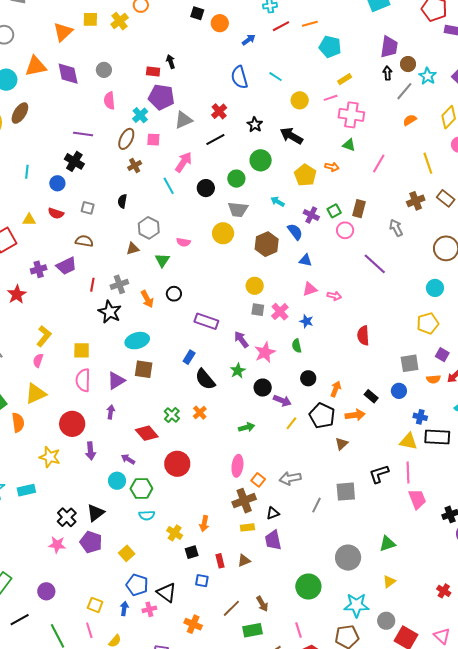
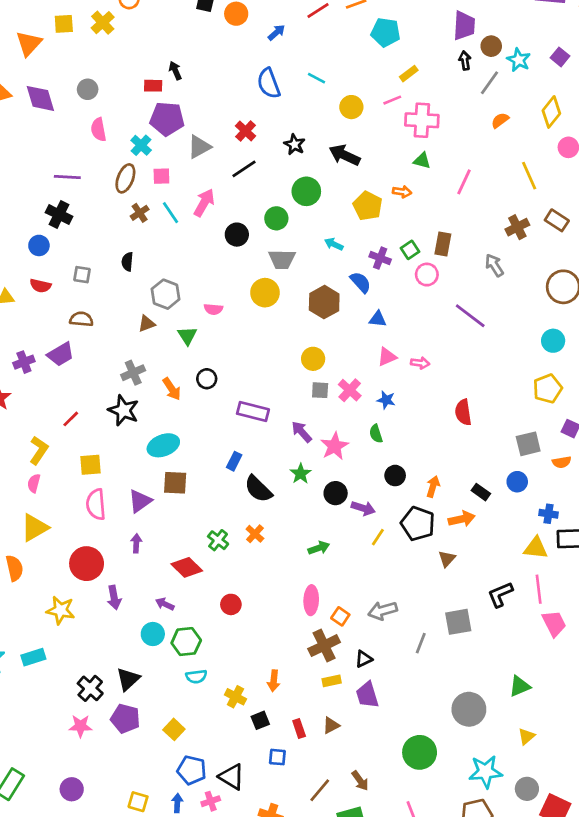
cyan line: (169, 186) -> (171, 213), moved
red line: (92, 285) -> (71, 419), moved, turned 40
red circle: (177, 464) -> (231, 604), size x0.6

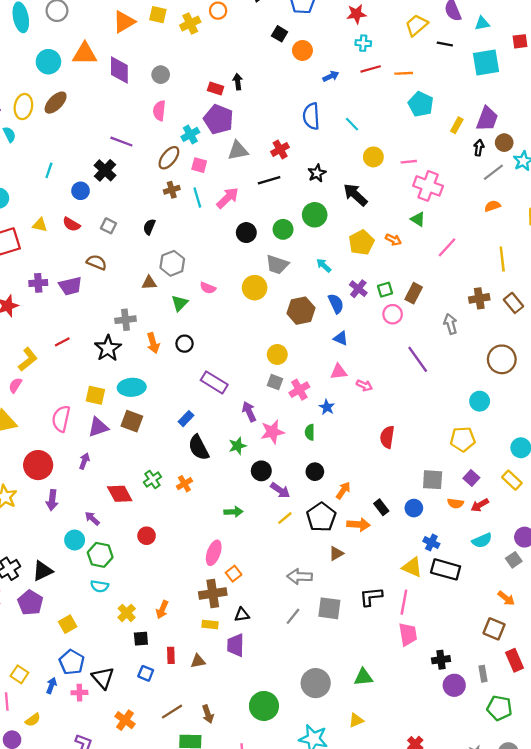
yellow rectangle: (409, 74) -> (457, 125), moved, turned -42
yellow square: (91, 465) -> (95, 395), moved
gray arrow: (383, 611) -> (300, 577), moved

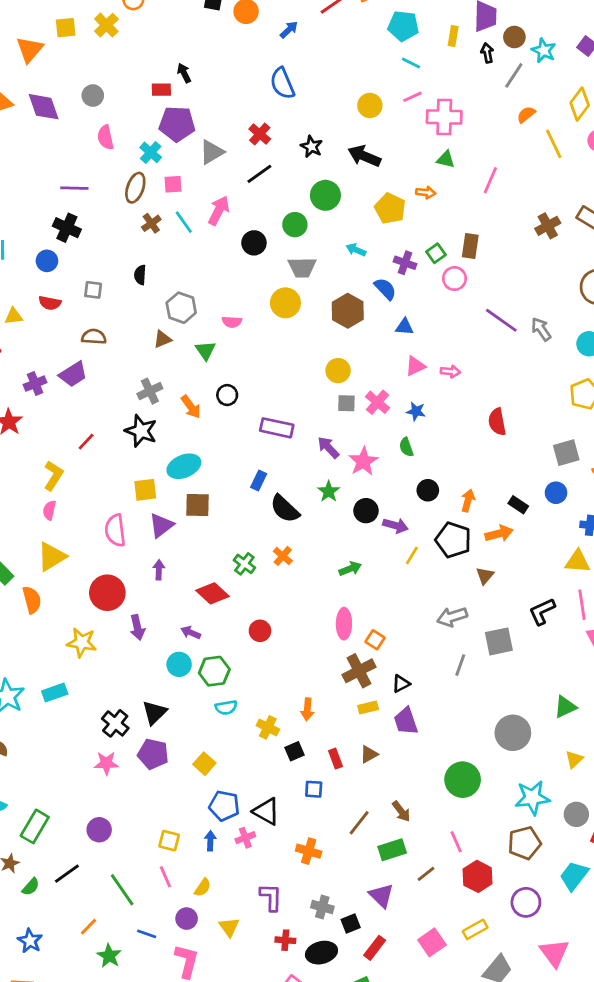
cyan line: (352, 124) -> (411, 63), moved
yellow line: (502, 259) -> (554, 144), moved
gray arrow: (450, 324) -> (541, 329), moved

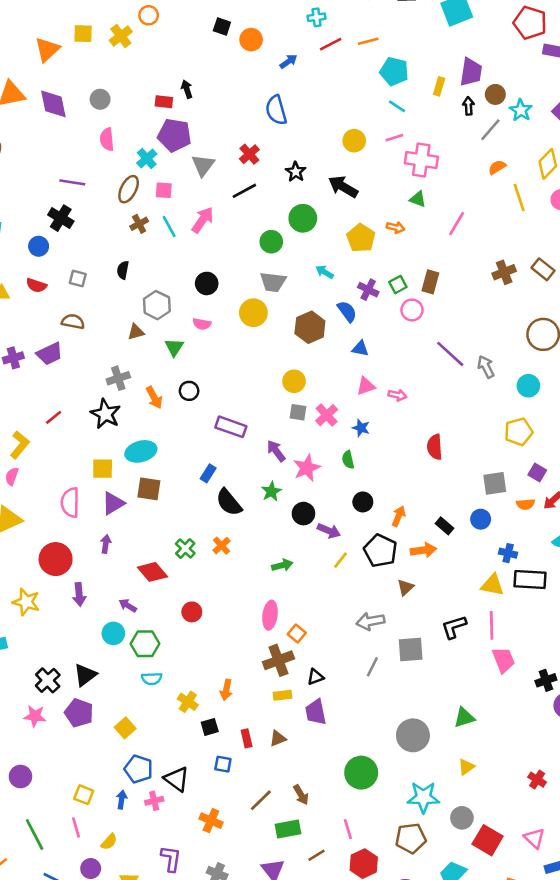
gray triangle: (212, 152) -> (203, 165), turned -30
black circle: (254, 243) -> (207, 283), moved

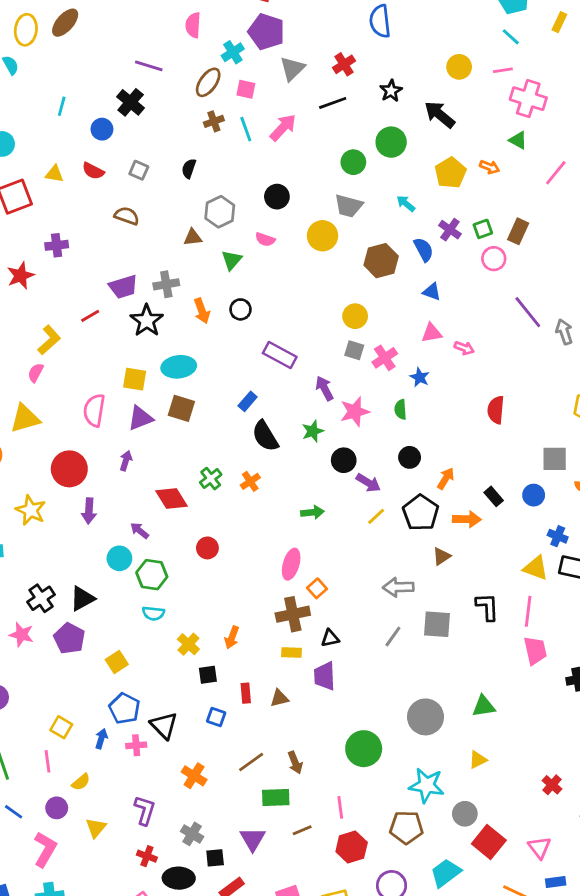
purple trapezoid: (50, 354) -> (123, 287), moved
black L-shape: (454, 627) -> (487, 607), turned 96

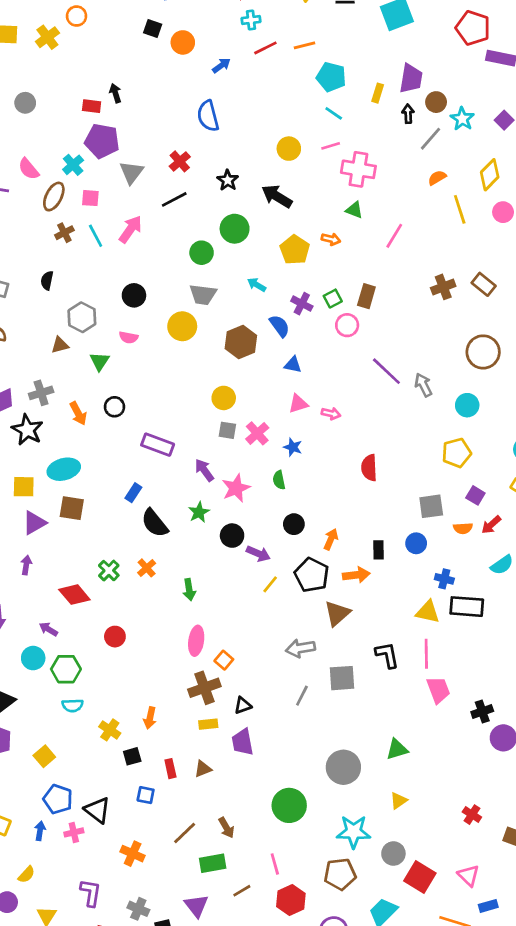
pink semicircle: (193, 25) -> (29, 169), moved, turned -35
black rectangle: (494, 496) -> (378, 550), turned 48
green arrow: (312, 512) -> (189, 590), moved, turned 95
brown triangle: (442, 556) -> (337, 613), size x1.5

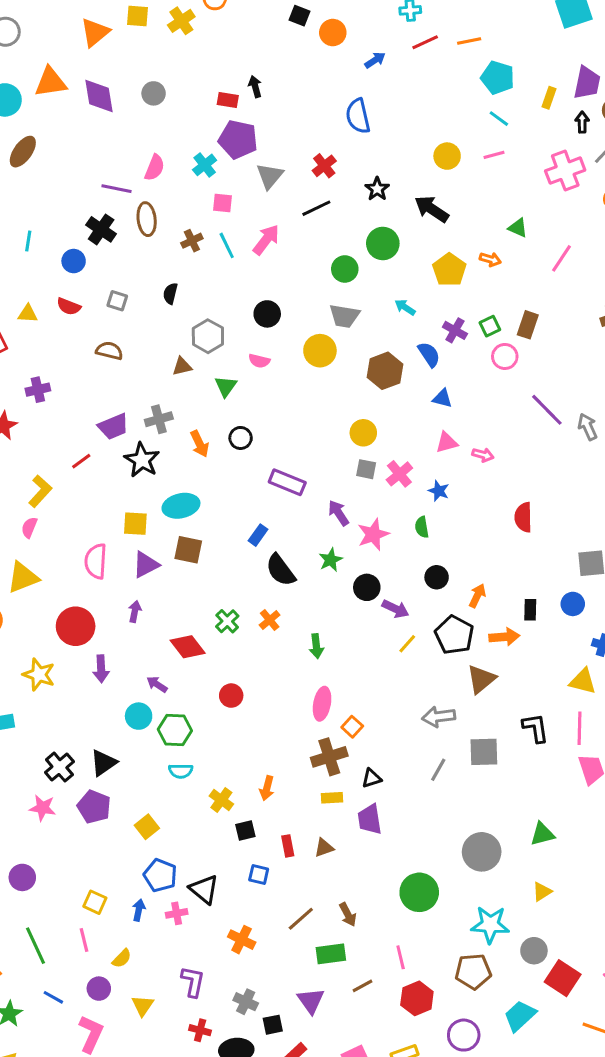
pink semicircle: (29, 169) -> (155, 168), turned -120
pink cross: (358, 169) -> (565, 171), moved, turned -32
brown ellipse: (54, 197) -> (147, 219), moved, turned -36

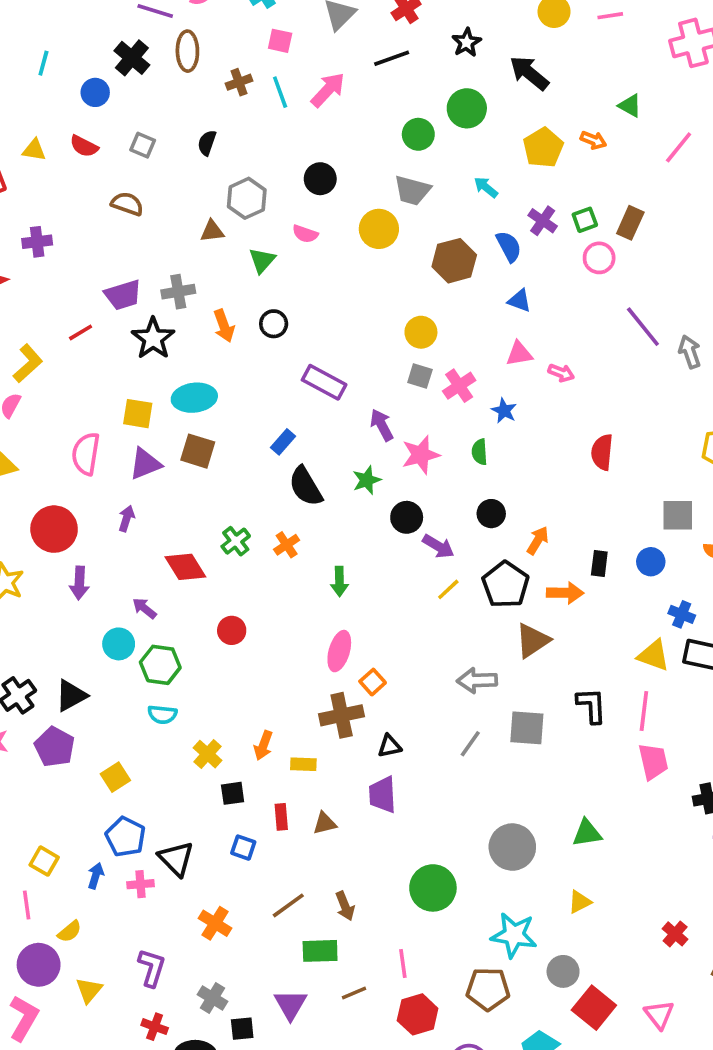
yellow rectangle: (332, 798) -> (303, 764), moved
purple circle: (99, 989) -> (39, 965), size x1.5

